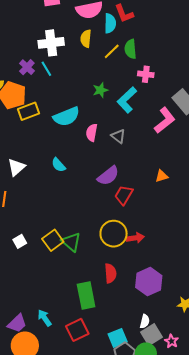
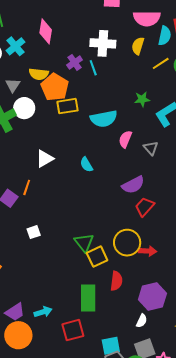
yellow square: (53, 240) -> (97, 257), moved
cyan arrow: (45, 318) -> (43, 312), turned 96
white semicircle: (145, 321) -> (142, 321), moved

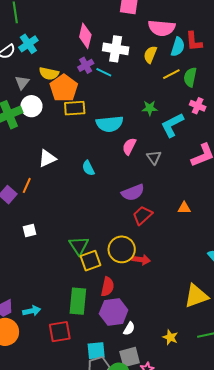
pink diamond: (46, 31) -> (85, 36), moved
cyan line: (93, 68) -> (104, 72), turned -49
purple hexagon: (152, 296) -> (114, 312), moved

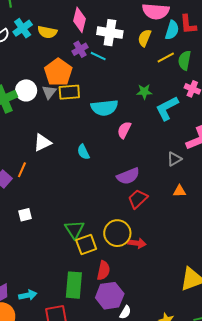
yellow semicircle: (49, 74) -> (47, 32), moved
gray triangle: (22, 82) -> (49, 92), moved
gray triangle: (154, 157) -> (174, 159), moved, turned 35

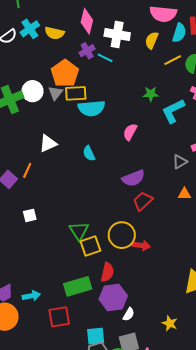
cyan semicircle: (104, 108) -> (91, 108), moved
green rectangle: (74, 285) -> (78, 286), turned 68

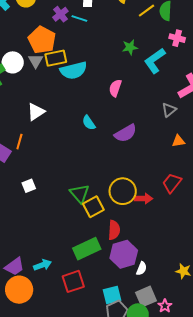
cyan semicircle: (89, 153) -> (89, 123), moved
red trapezoid: (143, 201) -> (172, 183), moved

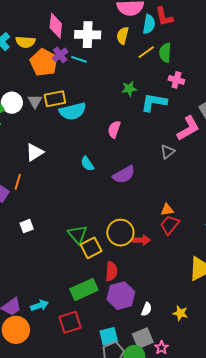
orange pentagon: (42, 40) -> (44, 62), moved
cyan L-shape: (155, 61) -> (154, 102), turned 44
orange triangle: (178, 141) -> (167, 210), moved
white semicircle: (141, 268) -> (146, 309), moved

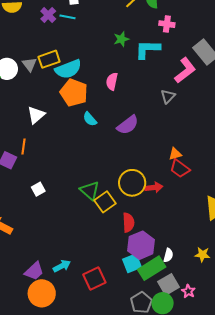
orange pentagon: (44, 62) -> (74, 93), moved
red trapezoid: (170, 225) -> (180, 168), turned -85
green rectangle: (84, 290) -> (152, 268), moved
cyan square: (109, 336) -> (132, 263), moved

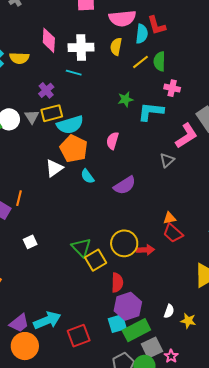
purple cross: (48, 15) -> (46, 90), moved
white triangle: (36, 115) -> (54, 168), moved
white semicircle: (168, 255) -> (169, 311), moved
cyan arrow: (62, 266) -> (47, 320), size x1.5

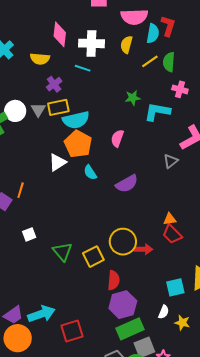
red L-shape: (157, 25) -> (168, 26), turned -150
yellow semicircle: (19, 58) -> (40, 59), moved
green triangle: (81, 247) -> (63, 252), moved
cyan square: (117, 324) -> (175, 287), moved

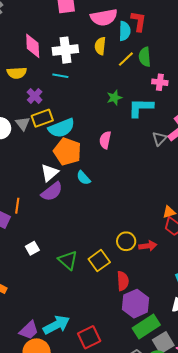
gray triangle: (171, 161) -> (159, 139), moved
purple semicircle: (127, 184) -> (52, 192), moved
yellow circle: (123, 242) -> (126, 241), size x0.7

